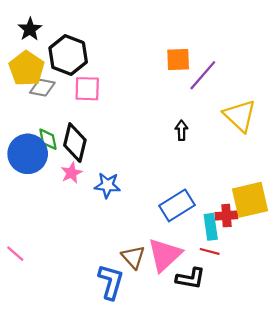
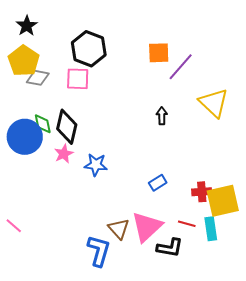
black hexagon: (68, 55) -> (89, 49), moved
yellow square: (250, 200) -> (223, 201), moved
blue rectangle: (177, 205) -> (158, 183), size x0.6
cyan rectangle: (211, 227) -> (211, 229), moved

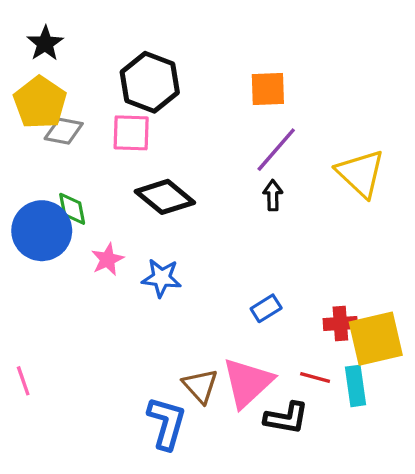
purple line: (181, 67) -> (276, 150), moved
black diamond: (67, 127) -> (165, 197), moved, turned -64
pink line: (14, 226) -> (23, 381), turned 30

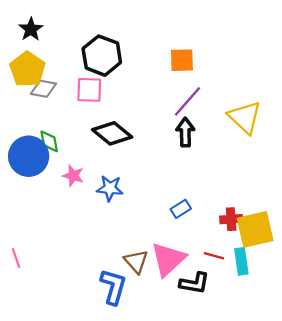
black arrow: (273, 195) -> (185, 132), size x1.4
pink star: (108, 259) -> (73, 176), turned -30

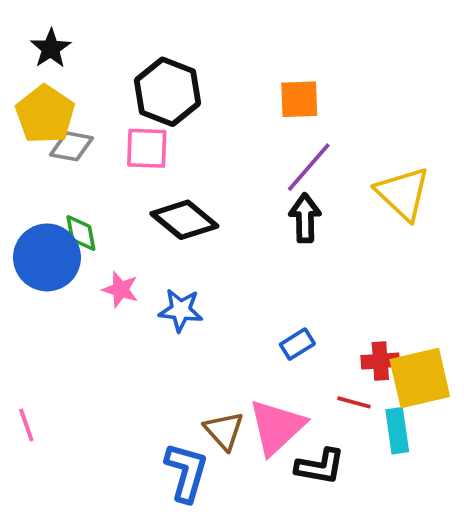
red line: (214, 256) -> (354, 402), moved

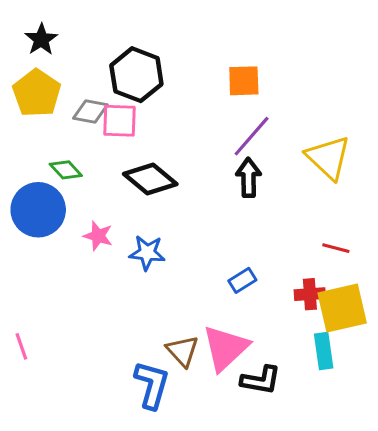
gray diamond: (71, 146) -> (90, 112), moved
green diamond: (81, 233) -> (66, 170), moved, turned -32
red line: (354, 402) -> (336, 248), moved

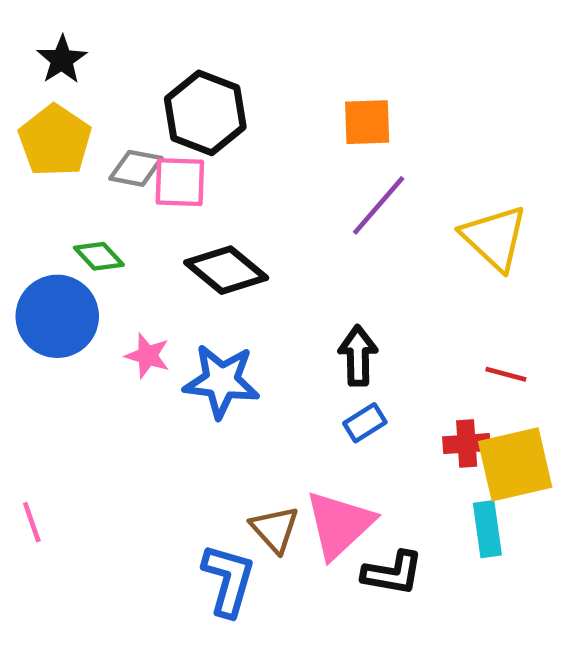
black arrow: (248, 178) -> (358, 356), moved
blue star: (147, 253) -> (221, 381), size x1.4

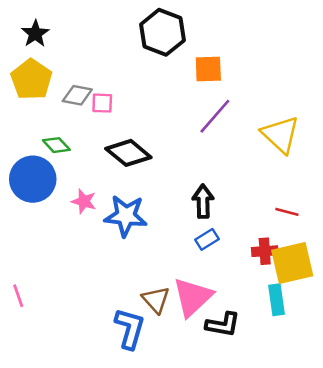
black hexagon: (205, 113) -> (162, 32), moved
pink square: (180, 182) -> (102, 103), size x0.7

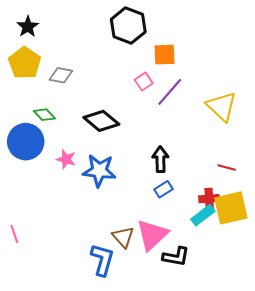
pink square: (102, 103) -> (144, 82), moved, turned -36
cyan rectangle: (276, 300) -> (203, 215), moved, turned 60

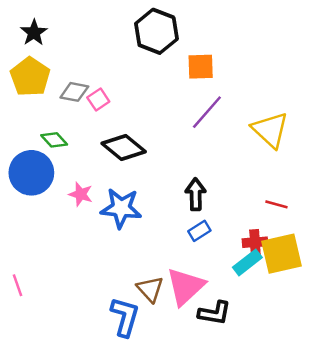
pink square: (144, 82) -> (98, 100), moved

